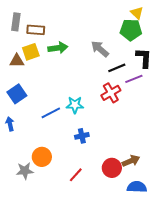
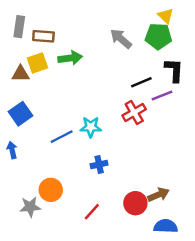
gray arrow: (100, 49) -> (121, 39), moved

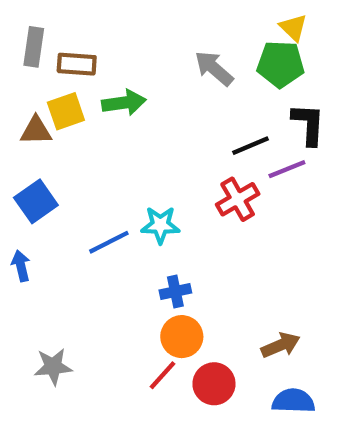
orange circle: (51, 190) -> (182, 337), moved
red circle: (135, 203) -> (214, 384), moved

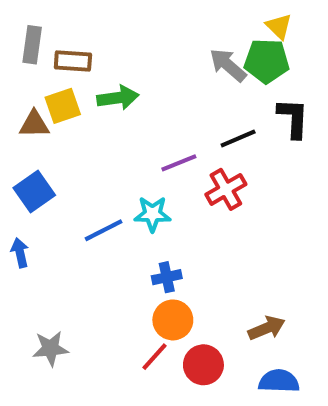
gray arrow: (214, 68) -> (228, 65), moved
purple line: (287, 169) -> (179, 163), moved

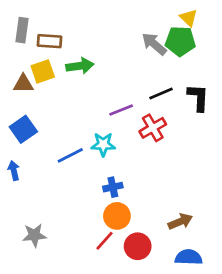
black L-shape: (293, 118) -> (198, 98), moved

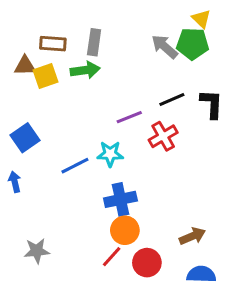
gray rectangle: (22, 30) -> (94, 42), moved
brown triangle: (23, 84) -> (25, 66), moved
blue cross: (113, 187) -> (120, 199), size x1.5

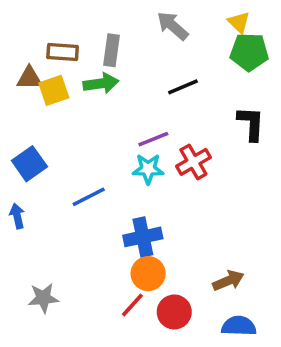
green pentagon: (192, 44) -> (249, 52), moved
gray arrow: (165, 47) -> (173, 26), moved
black line: (172, 100) -> (183, 87), moved
cyan star: (110, 154) -> (148, 169), moved

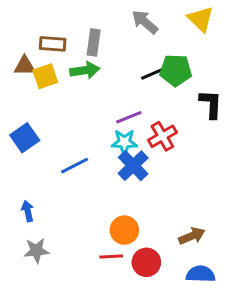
yellow triangle: (239, 22) -> (201, 19), size x1.4
green pentagon: (249, 52) -> (176, 70), moved
blue arrow: (17, 216) -> (28, 211), moved
blue cross: (143, 237) -> (133, 166), moved, turned -32
red line: (132, 305) -> (111, 256), turned 45

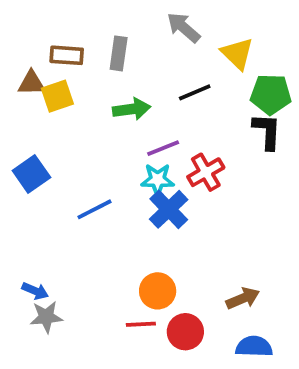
yellow triangle: (201, 19) -> (237, 53), moved
green arrow: (85, 70) -> (132, 109), moved
green pentagon: (176, 70) -> (271, 94), moved
blue arrow: (28, 211) -> (35, 291), moved, turned 126

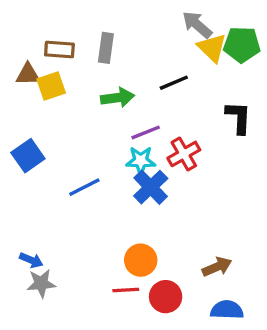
gray arrow: (184, 27) -> (197, 25), moved
green pentagon: (271, 94) -> (242, 45), moved

